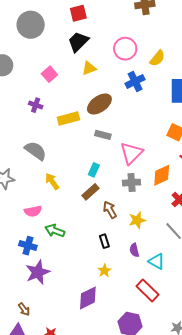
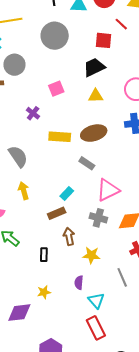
black rectangle: (104, 241) -> (44, 255), moved
red rectangle: (148, 290) -> (96, 328), moved

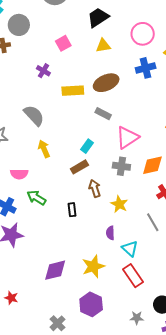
yellow star: (91, 255) -> (119, 204), turned 30
yellow star: (44, 292) -> (93, 266), moved, size x1.6

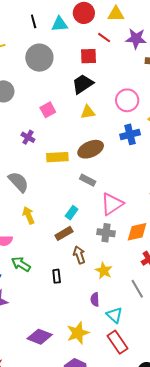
purple diamond: (55, 270) -> (40, 337), turned 35

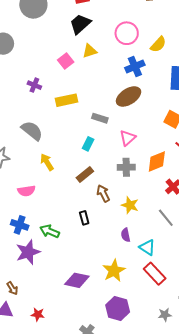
pink square: (48, 110) -> (66, 61), moved
brown ellipse: (91, 149) -> (129, 96), moved
pink triangle: (112, 204) -> (128, 138), size x0.7
cyan rectangle: (72, 213) -> (88, 144), moved
green arrow: (21, 264) -> (50, 231), moved

